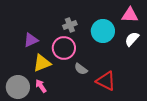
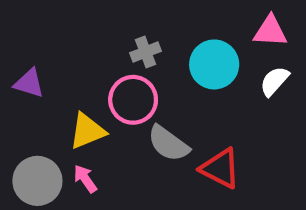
purple triangle: (31, 40) -> (29, 83), moved, turned 42
gray semicircle: (81, 69) -> (168, 143), size x1.5

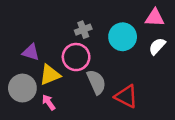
purple triangle: (29, 83) -> (31, 52), moved
gray semicircle: (168, 143) -> (96, 82), turned -150
gray circle: (37, 181) -> (22, 88), moved

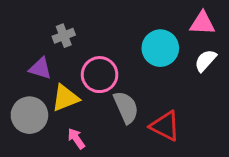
gray cross: (83, 30) -> (64, 36), moved
pink arrow: (49, 102) -> (76, 138), moved

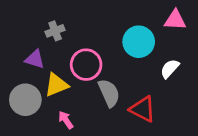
white semicircle: (205, 61) -> (170, 69), moved

